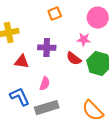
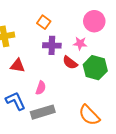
orange square: (55, 14) -> (44, 22), moved, turned -32
purple cross: (47, 48) -> (52, 45), moved

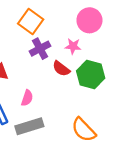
orange square: (44, 22) -> (31, 22), size x1.5
purple cross: (52, 45) -> (40, 49), turned -30

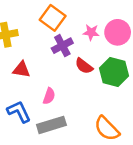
pink circle: (89, 20) -> (118, 32), moved
pink star: (73, 46) -> (91, 32), moved

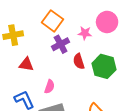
pink circle: (118, 32) -> (107, 22), moved
red semicircle: (84, 66) -> (79, 61), turned 35

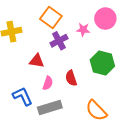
red semicircle: (79, 61) -> (71, 78), moved
red triangle: (26, 64) -> (37, 61), moved

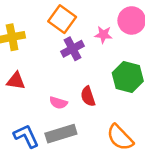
red triangle: (37, 61) -> (16, 81), moved
pink semicircle: (48, 83) -> (58, 103), turned 88
blue L-shape: (23, 96) -> (26, 136), moved

